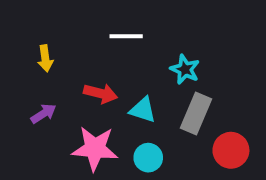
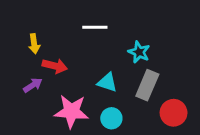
red arrow: (100, 93) -> (55, 66), moved

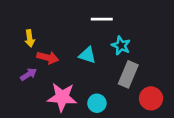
white line: (95, 27) -> (102, 19), moved
cyan triangle: (107, 82) -> (87, 55), moved

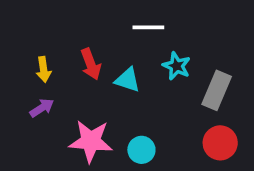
yellow arrow: (30, 38) -> (44, 69), moved
red arrow: (48, 58) -> (91, 64), moved, turned 55
gray rectangle: (128, 74) -> (217, 90), moved

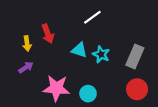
white line: (148, 27) -> (92, 17), turned -36
red arrow: (91, 64) -> (48, 34), moved
cyan star: (176, 66) -> (101, 54), moved

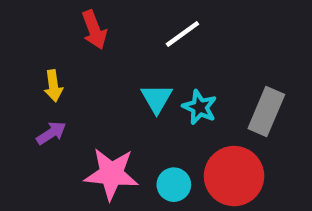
red arrow: (48, 34) -> (94, 30), moved
cyan triangle: (79, 50) -> (157, 99), turned 42
red circle: (137, 89) -> (234, 176), moved, size x1.4

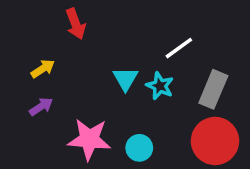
white line: (182, 34) -> (179, 48), moved
yellow arrow: (53, 86) -> (43, 69), turned -115
red circle: (234, 176) -> (215, 141), moved

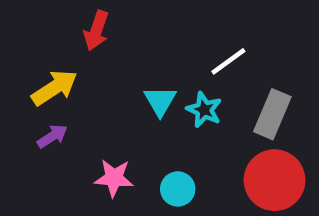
red arrow: (76, 24) -> (96, 31), turned 40
yellow arrow: (43, 69) -> (55, 88), size x1.5
pink star: (89, 139) -> (114, 178), size x0.7

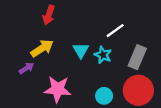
yellow arrow: (55, 88) -> (42, 48), moved
pink star: (114, 178) -> (58, 89), size x1.4
cyan circle: (178, 189) -> (104, 96), moved

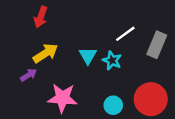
red arrow: (49, 15) -> (41, 17), moved
gray rectangle: (137, 57) -> (157, 45), moved

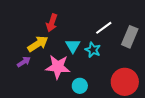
red arrow: (41, 17) -> (52, 23), moved
pink star: (62, 98) -> (58, 67), moved
cyan circle: (113, 105) -> (80, 86), moved

